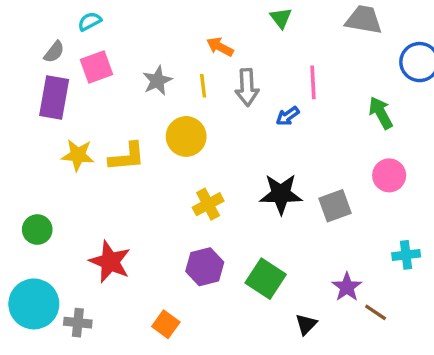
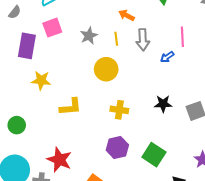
gray semicircle: (54, 52) -> (15, 12), moved
yellow L-shape: (127, 157) -> (71, 107), moved
black star: (281, 194) -> (163, 104), size x0.7
yellow cross: (208, 204) -> (119, 110), turned 36
red star: (110, 262) -> (59, 160), moved

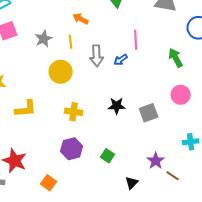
gray arrow: (143, 40) -> (97, 56), moved
green square: (154, 155) -> (108, 156), size x0.6

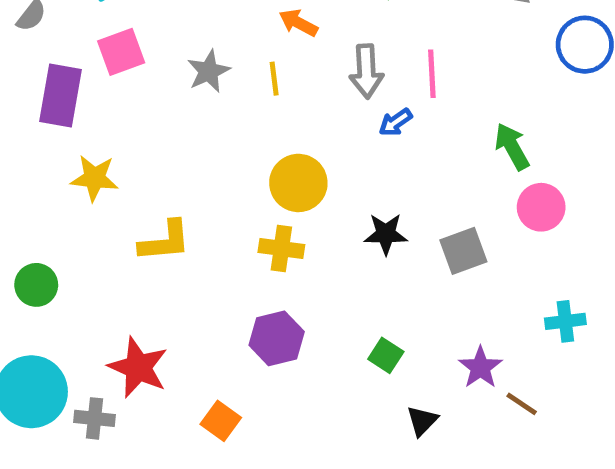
gray arrow: (97, 56) -> (366, 71), moved
green arrow: (176, 58) -> (512, 147), moved
yellow circle: (61, 72) -> (298, 183), moved
green square: (108, 156) -> (386, 355), moved

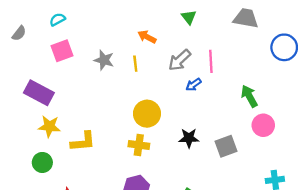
gray star: (209, 71) -> (104, 60), turned -30
gray arrow: (366, 71) -> (180, 60), turned 50
purple rectangle: (60, 96) -> (39, 93), moved, turned -72
yellow star: (94, 178) -> (49, 126), moved
green circle: (36, 285) -> (42, 162), moved

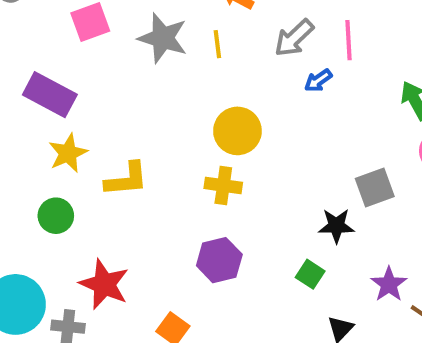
gray star: (104, 60) -> (163, 38), size x1.4
yellow star: (49, 126) -> (68, 153), turned -30
black star: (189, 138) -> (336, 226), moved

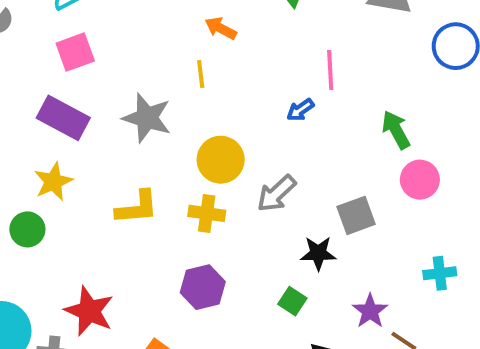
gray star: (163, 38) -> (147, 118), moved
gray arrow: (294, 38) -> (276, 194), moved
purple rectangle: (50, 95) -> (63, 118), moved
yellow L-shape: (126, 179) -> (137, 207), moved
green circle: (56, 216) -> (27, 229), moved

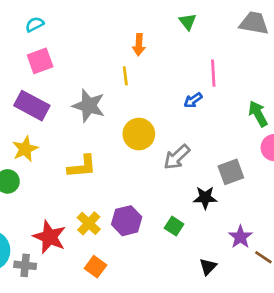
orange arrow: (221, 28) -> (139, 45), turned -115
yellow cross: (207, 213) -> (89, 223), moved, turned 35
green square: (292, 301) -> (174, 226), moved

